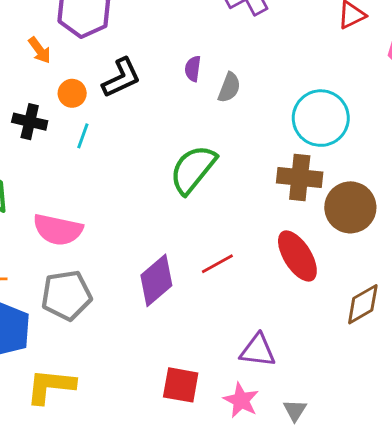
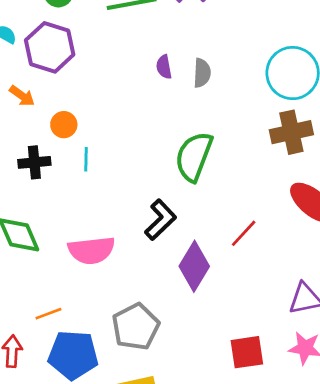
black L-shape: (121, 78) -> (160, 220), moved
gray pentagon: (66, 295) -> (136, 327), moved

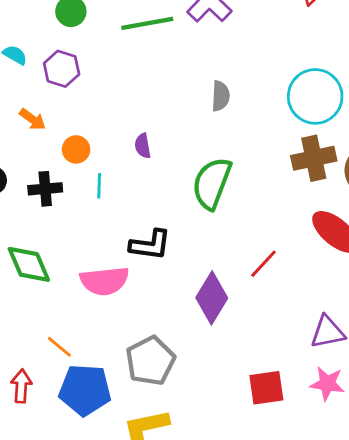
purple hexagon: (50, 47) -> (62, 69), size x0.7
purple semicircle: (164, 67) -> (143, 146), moved
black L-shape: (160, 220) -> (150, 245), moved, turned 51
orange line: (48, 314) -> (59, 347), turned 60

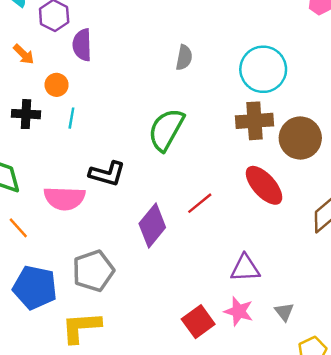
purple semicircle: (143, 146) -> (82, 45), moved, size x1.5
orange line: (59, 347) -> (18, 228), moved
red square: (266, 388) -> (198, 322), moved, turned -36

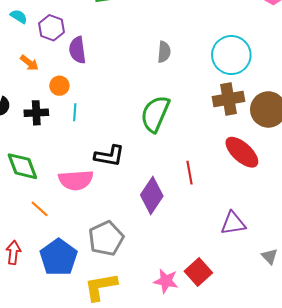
red line: (200, 203) -> (190, 173), turned -55
blue pentagon: (35, 287) -> (59, 257), turned 30
pink star: (239, 311) -> (166, 281), moved

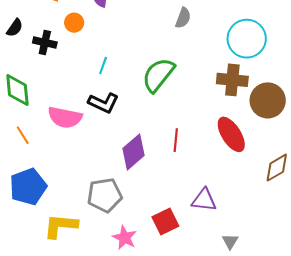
cyan line: (75, 112) -> (103, 65), moved
gray pentagon: (106, 238) -> (105, 195), moved
red square: (198, 272) -> (165, 222), moved

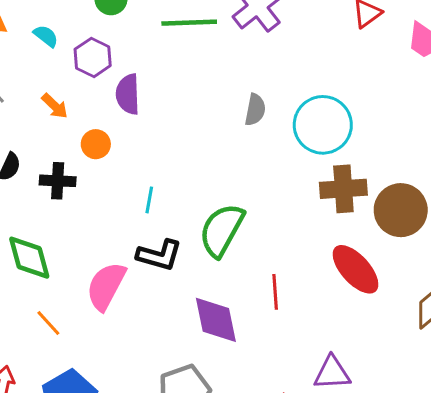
cyan circle: (247, 39) -> (323, 125), moved
green semicircle: (158, 75) -> (222, 230), moved
pink semicircle: (65, 117) -> (106, 286), turned 116
purple diamond: (133, 152) -> (216, 320), turned -51

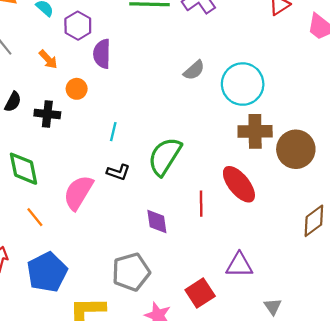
gray semicircle: (255, 110) -> (194, 70), turned 35
black L-shape: (159, 255) -> (118, 172), size x0.7
red ellipse: (355, 269) -> (239, 184), moved
purple diamond: (216, 320) -> (157, 222), size x0.7

